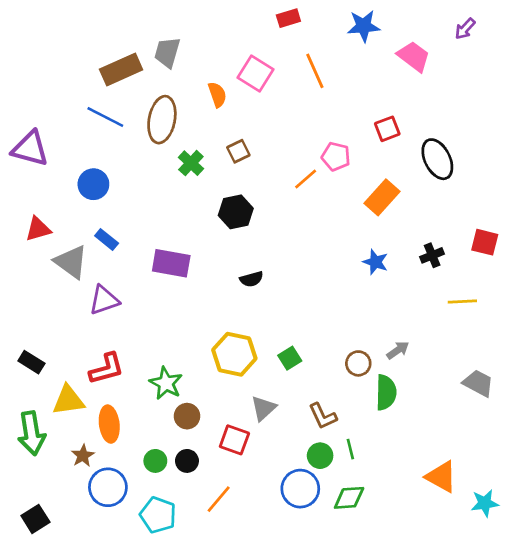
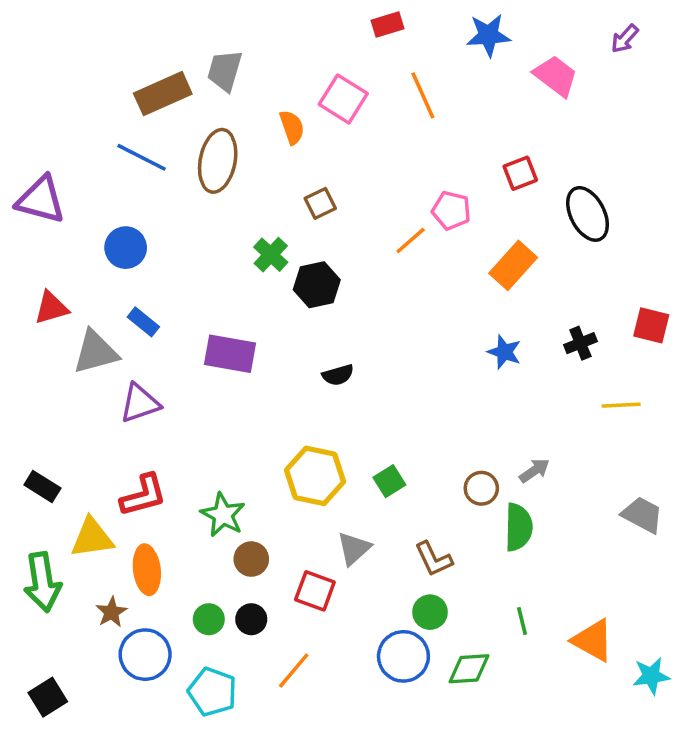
green cross: (191, 163) -> (271, 255), moved
gray triangle: (71, 262) -> (96, 352), turned -51
green line: (350, 449) -> (522, 621), moved

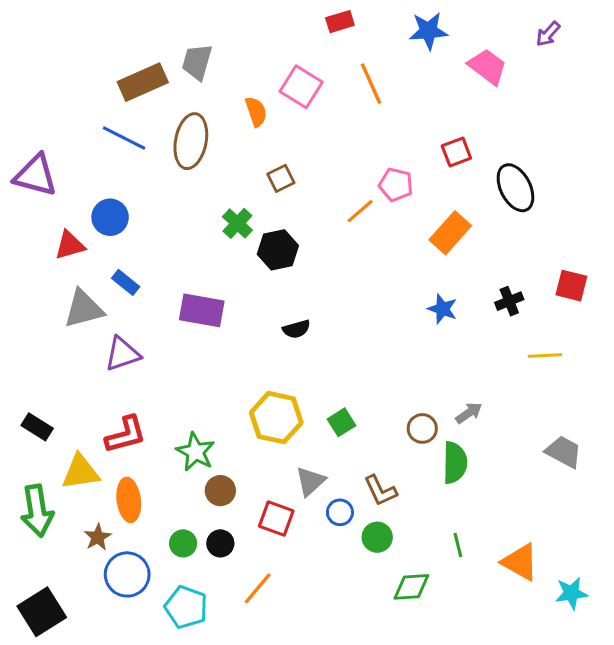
red triangle: (51, 308) -> (70, 245), moved
blue circle: (403, 656) -> (340, 512), moved, size x0.6
black square: (48, 697) -> (42, 612), size x1.4

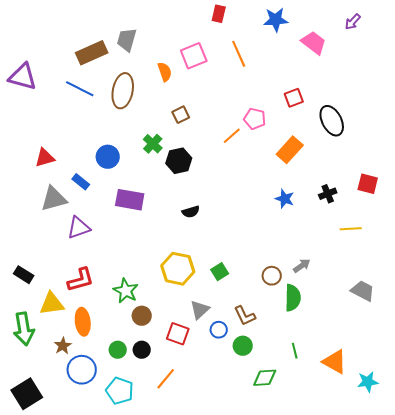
red rectangle: (340, 22) -> (219, 14), turned -60
pink square: (301, 87) -> (194, 56), turned 36
purple triangle: (36, 175) -> (23, 77), moved
blue circle: (110, 217) -> (108, 157), moved

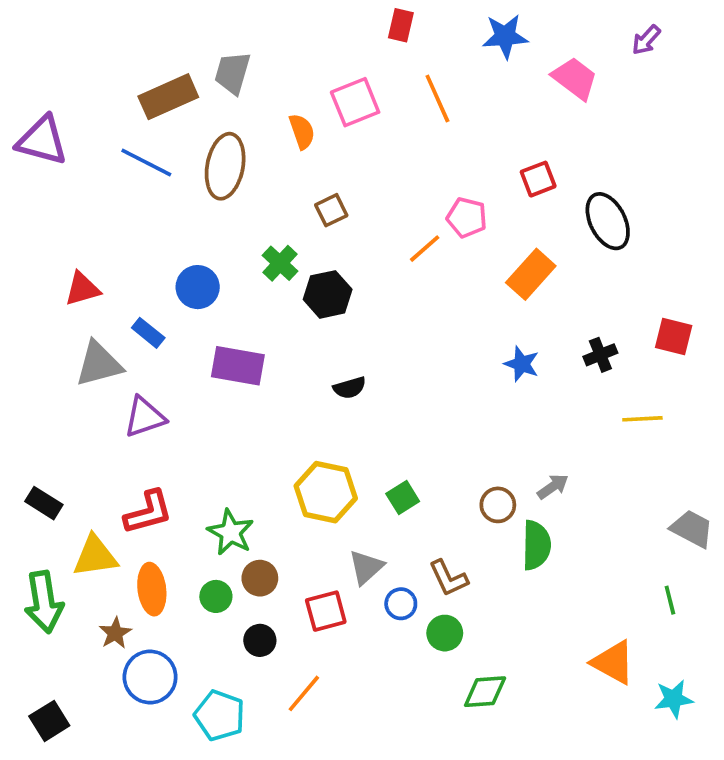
gray trapezoid: (363, 291) -> (692, 529), moved
red square: (178, 334) -> (326, 611), turned -35
green circle: (118, 350) -> (216, 596), moved
green line: (295, 351) -> (670, 600), moved
black square: (27, 394) -> (49, 721), size x0.7

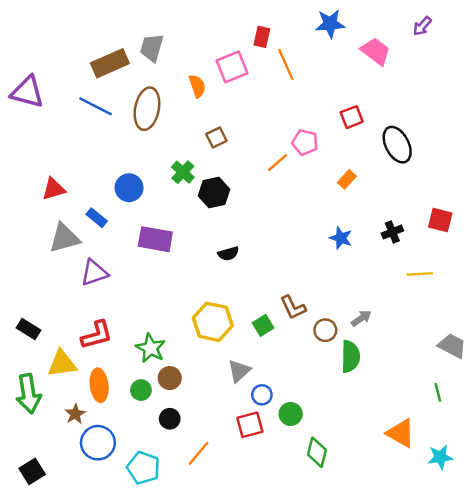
red rectangle: (401, 25) -> (262, 37), moved
orange rectangle: (531, 274) -> (347, 179), size x0.6
brown L-shape: (448, 578) -> (293, 307), moved
red square: (326, 611) -> (250, 425), moved
green diamond: (485, 692) -> (317, 452), turned -72

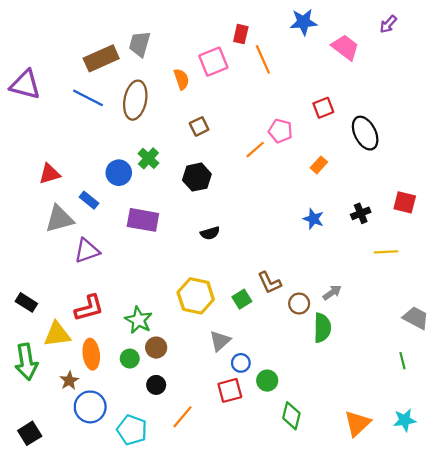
green cross: (183, 172) -> (148, 158), moved
orange triangle: (401, 433) -> (357, 423), moved, turned 48

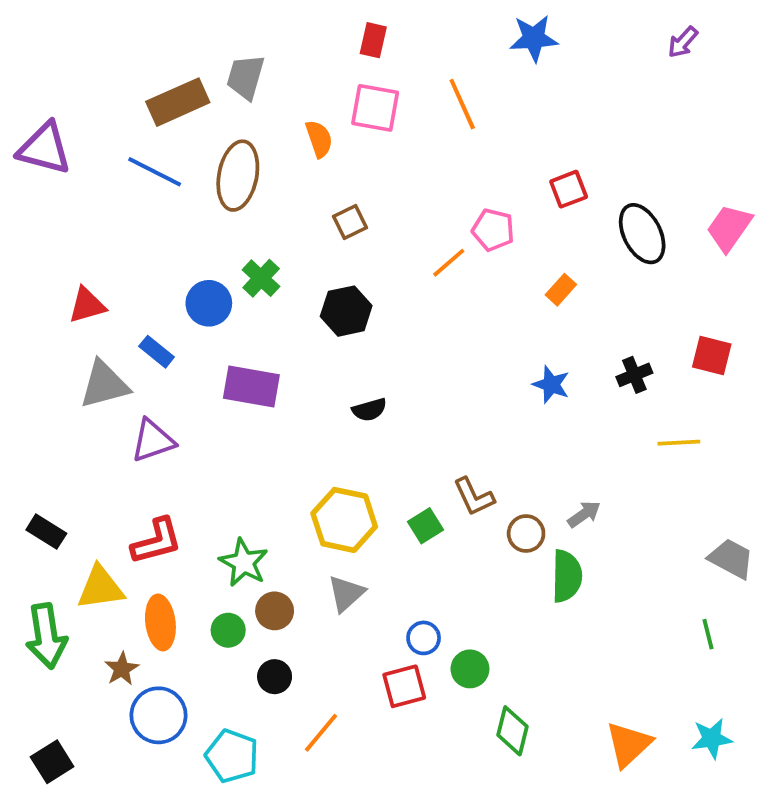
red rectangle: (241, 34) -> (373, 40), moved
pink trapezoid: (345, 47) -> (729, 228), moved, turned -92
pink square: (213, 62) -> (375, 108), turned 32
gray triangle: (220, 341) -> (346, 593), moved

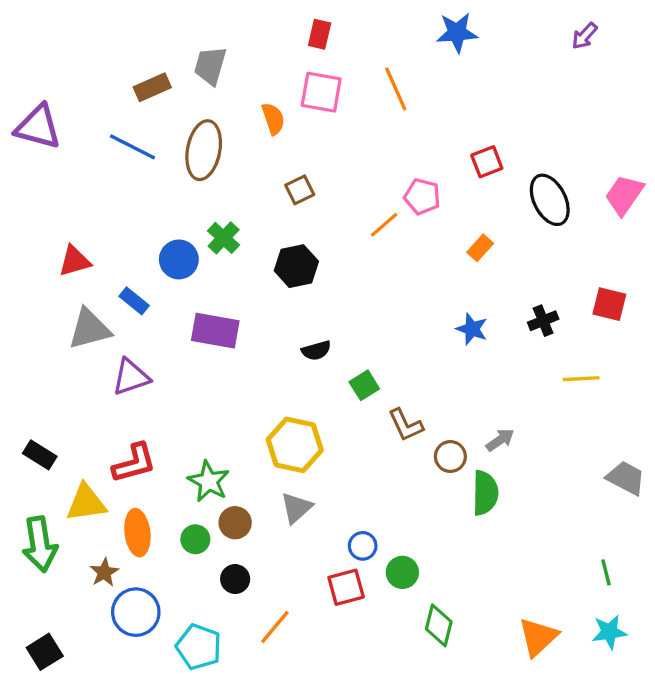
brown rectangle: (178, 102) -> (152, 87), size x0.7
green square: (425, 526) -> (364, 385), moved
green line: (708, 634) -> (606, 572), moved

